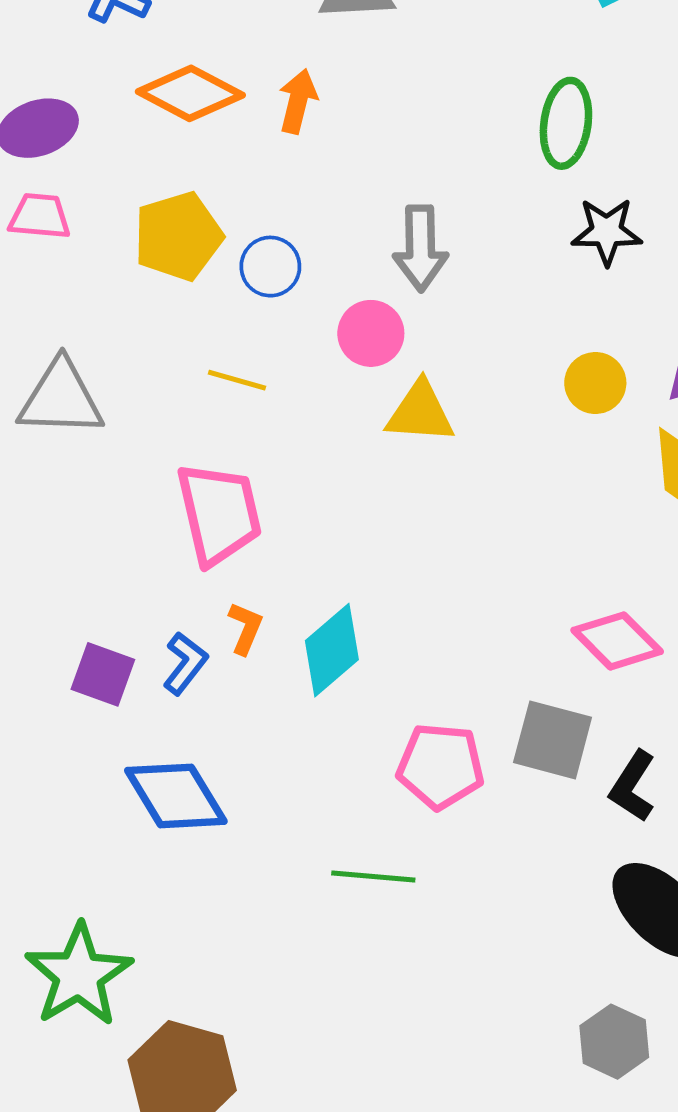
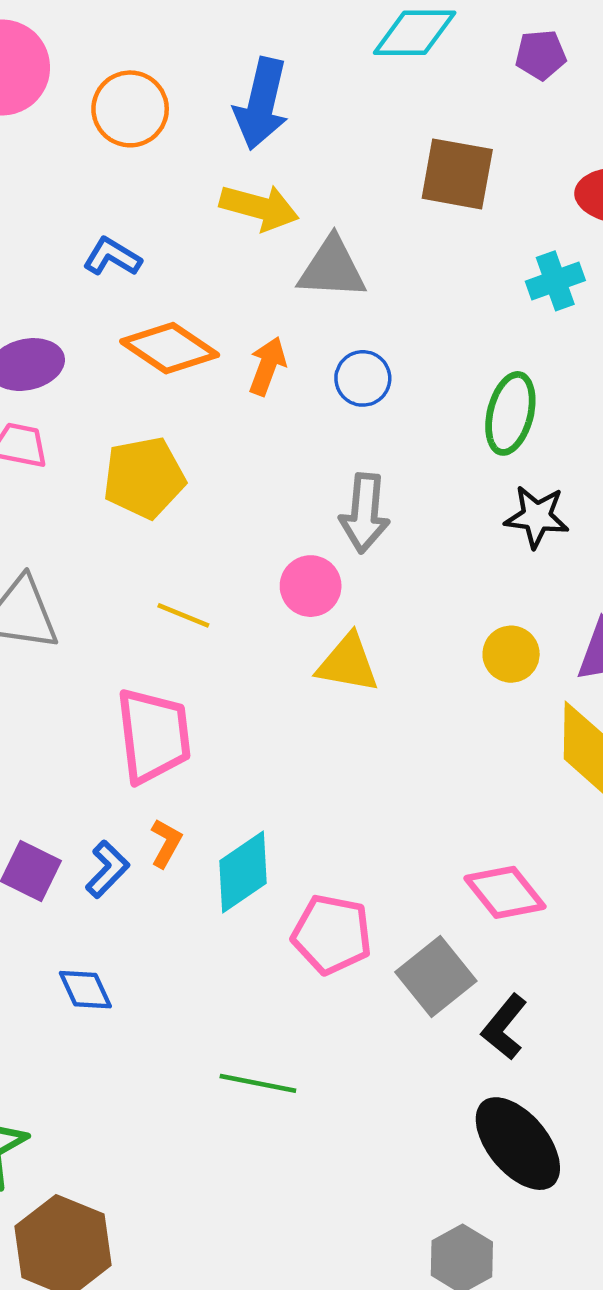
blue circle: (270, 267) -> (363, 378), moved
gray square: (553, 740) -> (436, 976), turned 30
pink pentagon: (441, 766) -> (332, 934), moved
blue diamond: (176, 796) -> (85, 990), size x0.6

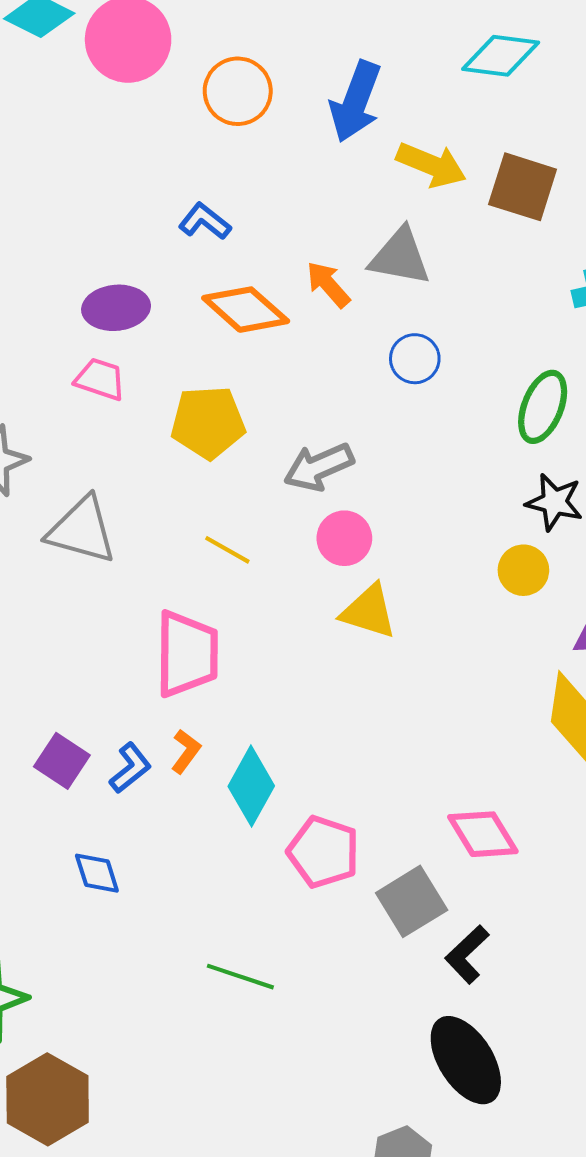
yellow arrow: (259, 207) -> (431, 165), moved
orange arrow: (267, 366) -> (328, 284), moved, turned -69
gray arrow: (365, 513) -> (319, 467), moved, turned 54
yellow circle: (511, 654) -> (523, 570), moved
cyan diamond: (243, 872) -> (251, 786), turned -34

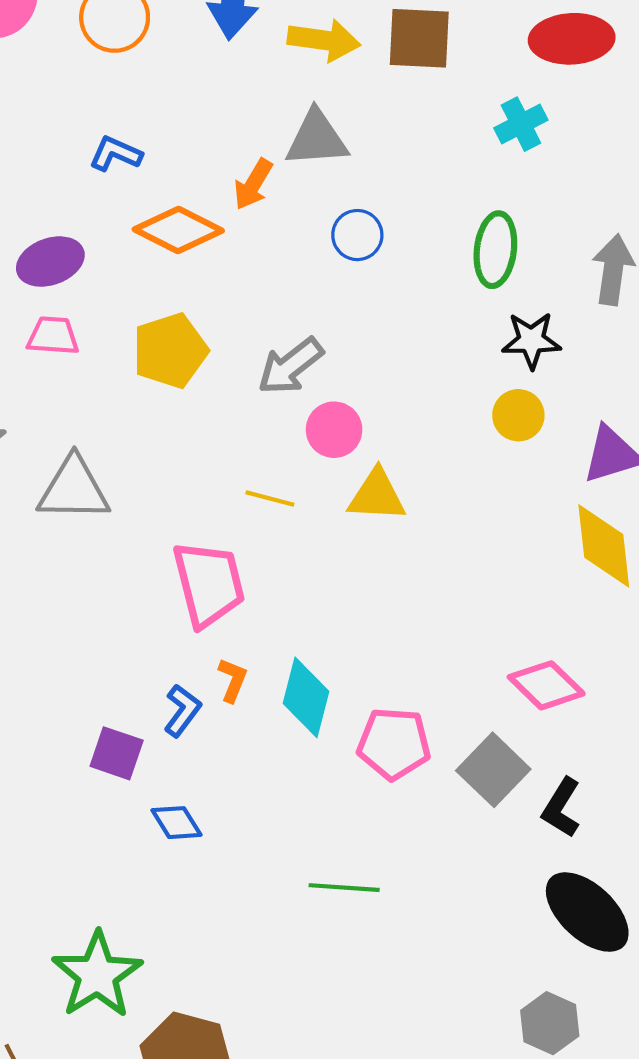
orange arrow: (328, 284) -> (253, 184), turned -93
yellow line: (227, 550) -> (270, 499), moved
purple square: (62, 761) -> (117, 753), moved

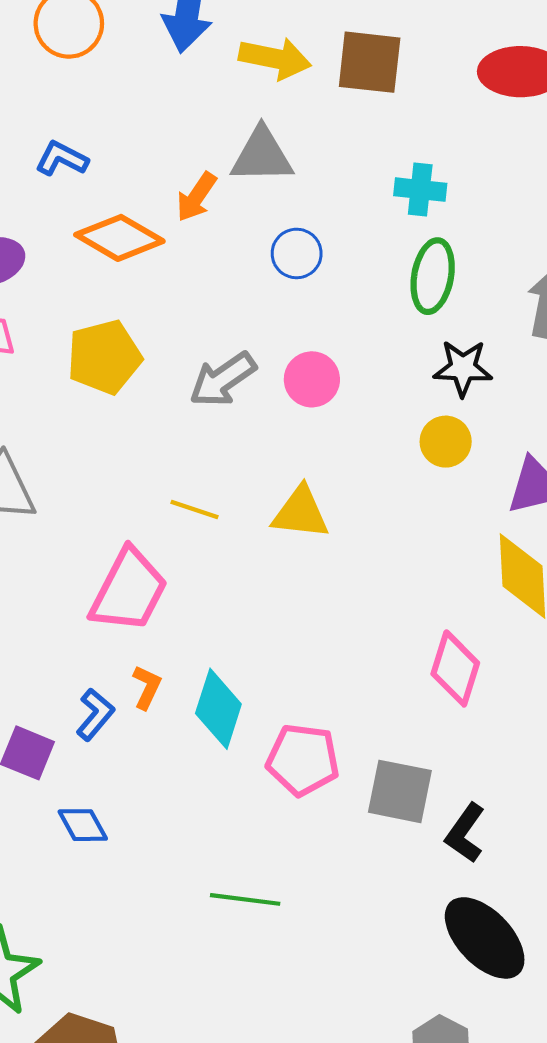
cyan cross: (521, 124) -> (420, 190), moved, turned 30
pink circle: (334, 430) -> (312, 379), moved
pink trapezoid: (209, 584) -> (129, 590), turned 38
pink diamond: (546, 685) -> (455, 668), moved, turned 60
gray square: (493, 770) -> (400, 791), turned -36

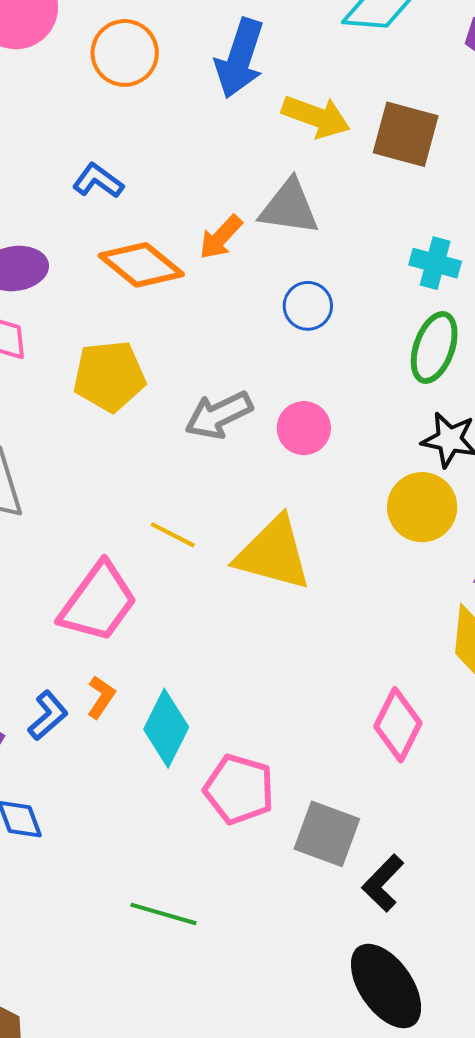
yellow circle: (446, 442) -> (422, 507), size x1.4
yellow triangle: (301, 513) -> (273, 554), size x1.4

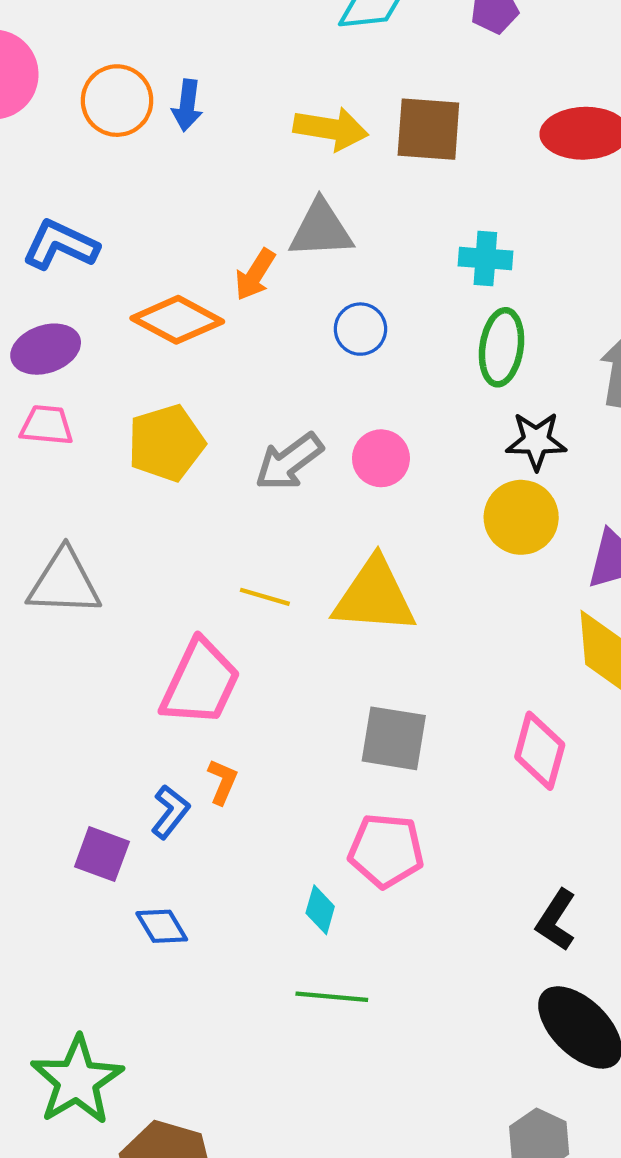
blue arrow: (240, 58) -> (187, 105), moved, size x0.6
blue L-shape: (98, 181) -> (60, 245), moved, size x1.4
cyan diamond: (166, 728) -> (320, 910), moved, size x0.6
gray square: (327, 834) -> (394, 738), moved

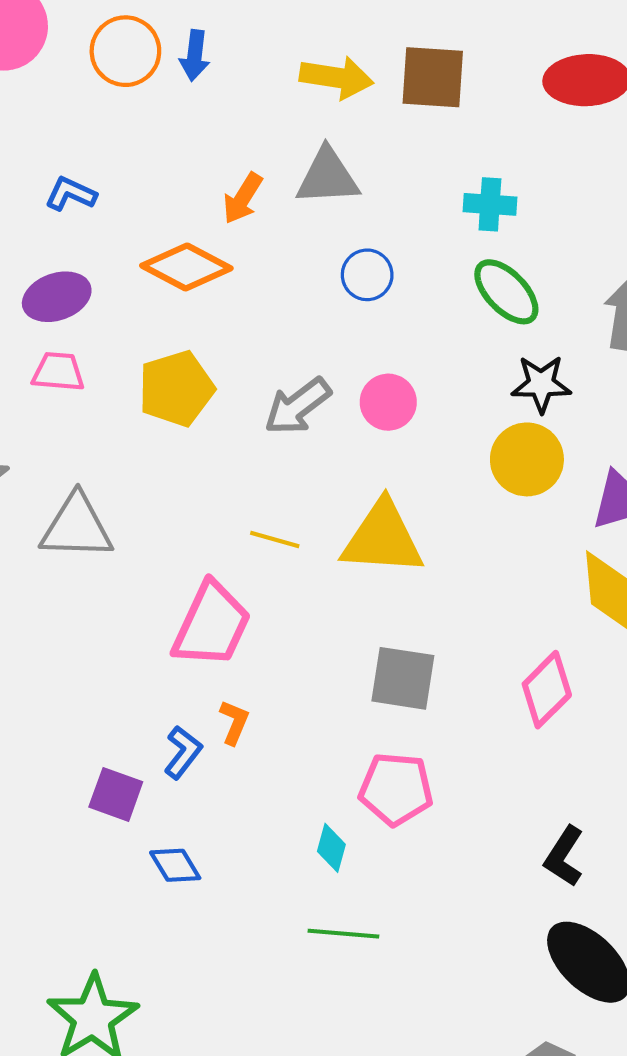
blue L-shape: (60, 245) -> (71, 194), size x0.7
orange arrow: (255, 275) -> (243, 198), moved
green ellipse: (502, 347) -> (506, 292), turned -52
pink diamond: (540, 751) -> (547, 690), turned 30

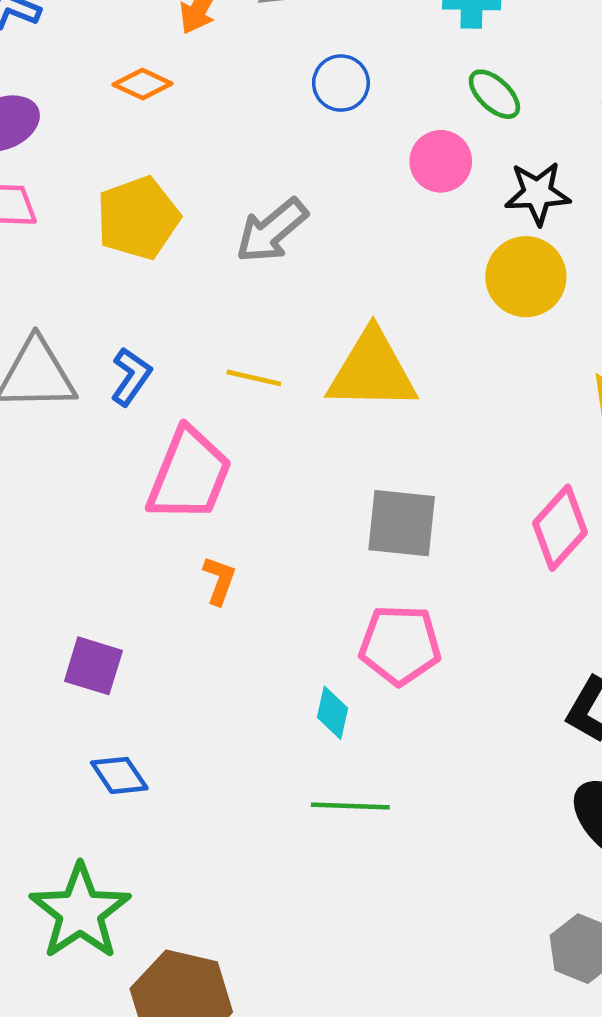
orange diamond: (186, 267) -> (143, 84), size x0.6
green ellipse: (506, 292) -> (494, 94), size x0.7
pink circle: (388, 402) -> (441, 161), moved
blue L-shape: (183, 752) -> (131, 377), moved
blue diamond: (175, 865) -> (119, 775), moved

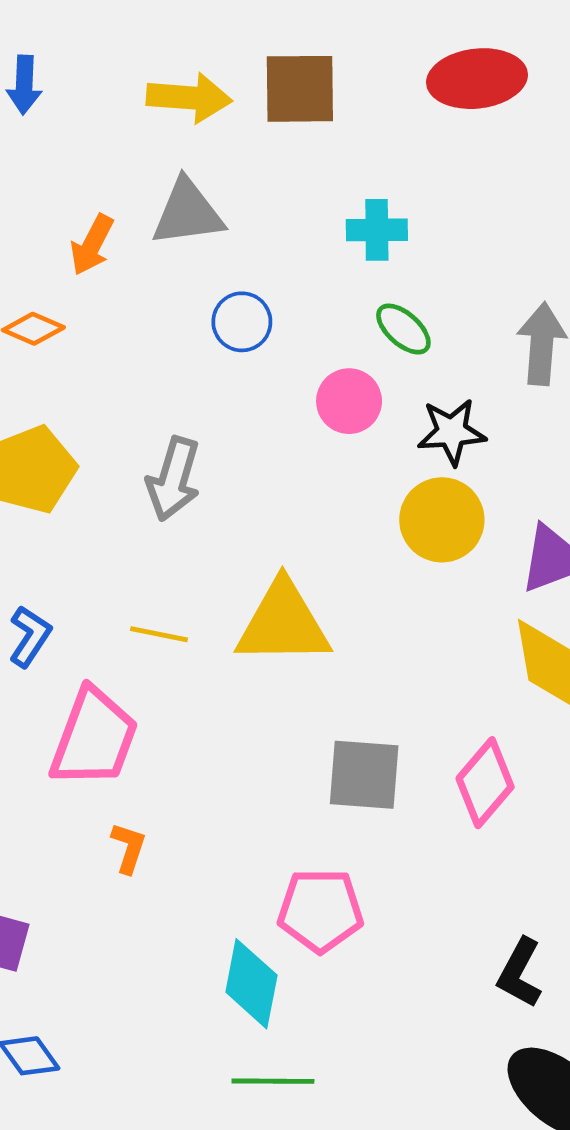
gray arrow: (272, 231) -> (173, 479), turned -32
gray square: (402, 523) -> (364, 775), moved
cyan diamond: (333, 713) -> (251, 984), size x1.6

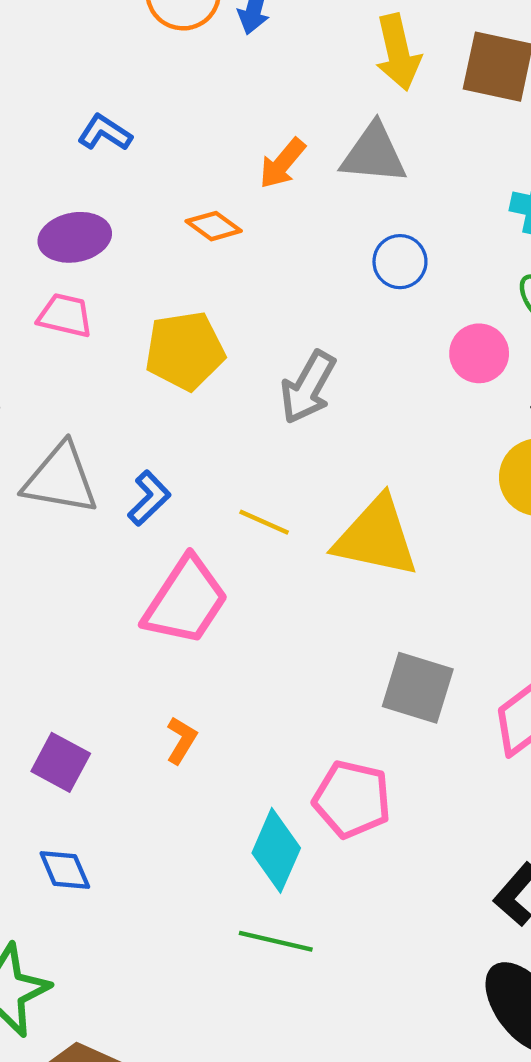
yellow arrow: (189, 98) -> (398, 52), turned 60
orange L-shape: (129, 848) -> (181, 740), moved

